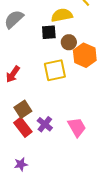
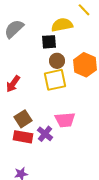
brown circle: (69, 42) -> (57, 61), moved
red rectangle: (23, 127) -> (23, 137), turned -42
pink trapezoid: (77, 127) -> (65, 120), moved, turned 115

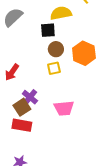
yellow square: (55, 80) -> (54, 68), size x0.6
purple cross: (45, 134) -> (30, 97), moved

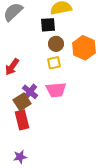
pink trapezoid: (64, 108) -> (56, 90), moved
red rectangle: (22, 125) -> (22, 120), turned 66

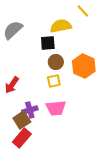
purple cross: (30, 92) -> (30, 110), turned 35
red rectangle: (22, 120) -> (22, 138), turned 54

